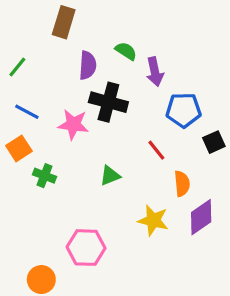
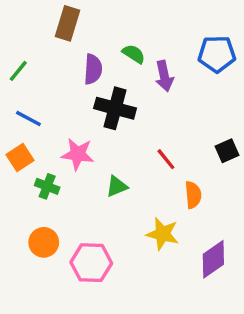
blue pentagon: (184, 110) -> (217, 54), moved
pink star: (73, 124) -> (78, 154), moved
purple diamond: (201, 217) -> (213, 259), moved
orange circle: (41, 280) -> (44, 242), moved

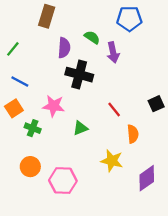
blue pentagon: (217, 54) -> (129, 19), moved

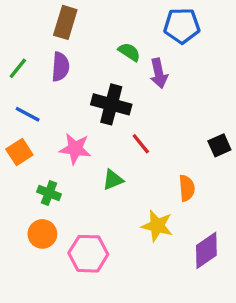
purple semicircle: (64, 48) -> (60, 67), moved
red line: (114, 110) -> (141, 144), moved
green cross: (33, 128) -> (49, 193), moved

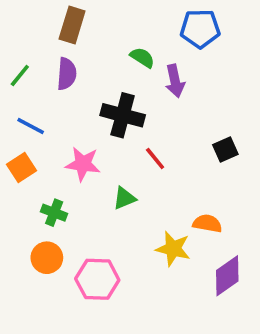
black square: (219, 145) -> (225, 149), moved
orange semicircle: (187, 188) -> (207, 223), moved, turned -75

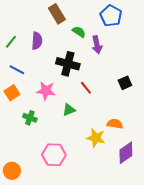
brown rectangle: (72, 25) -> (57, 14), moved, turned -48
blue pentagon: (200, 29) -> (111, 16), turned 30
orange circle: (47, 258) -> (12, 171), moved

